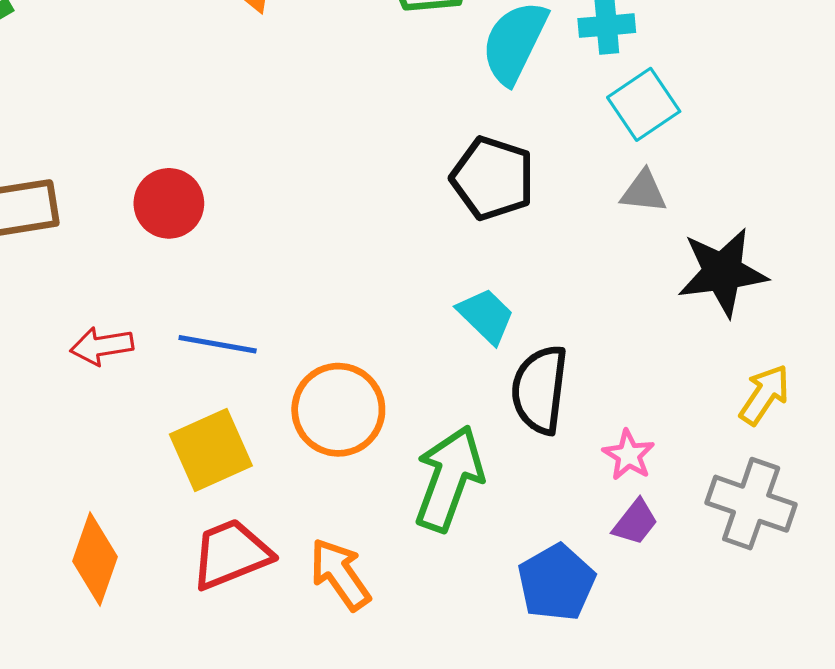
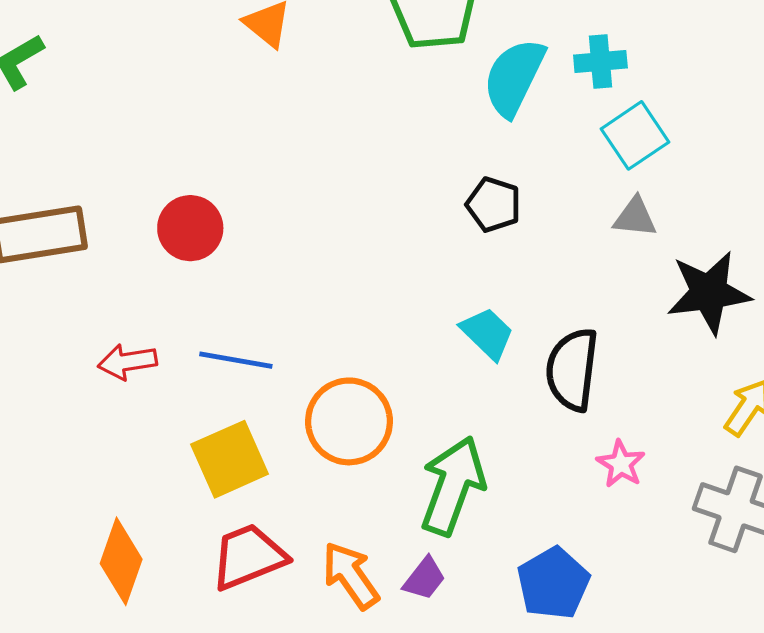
black pentagon: (493, 178) -> (494, 205), size x0.7
black semicircle: (540, 390) -> (572, 370), moved
purple trapezoid: (635, 522) -> (424, 579), moved

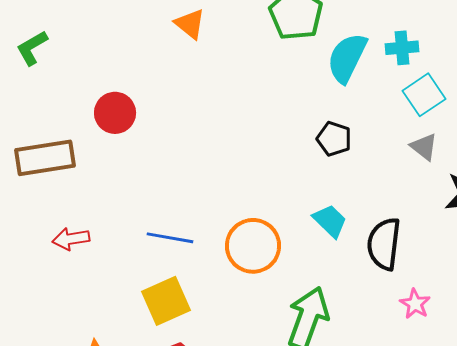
gray triangle: (635, 217) -> (424, 147), turned 32
red circle: (190, 228) -> (115, 113), moved
red arrow: (127, 362) -> (71, 239), moved
orange circle: (349, 421) -> (253, 246), moved

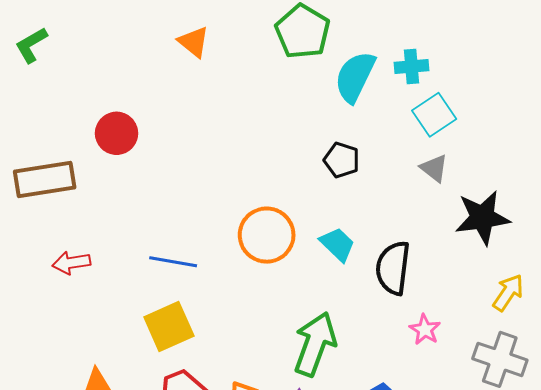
green L-shape: (32, 48) -> (31, 45), moved
orange circle: (253, 246) -> (267, 235), moved

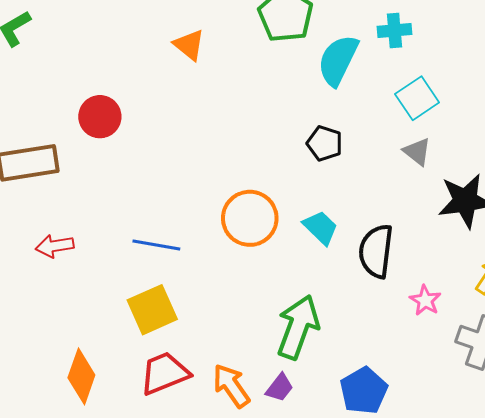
orange triangle: (194, 42) -> (189, 45), moved
cyan cross: (411, 66) -> (394, 30), moved
pink star: (425, 330) -> (425, 300), moved

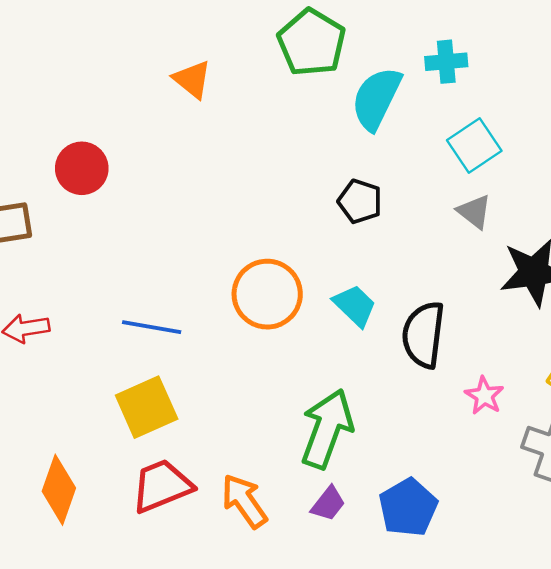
purple trapezoid: (280, 388) -> (328, 504), moved

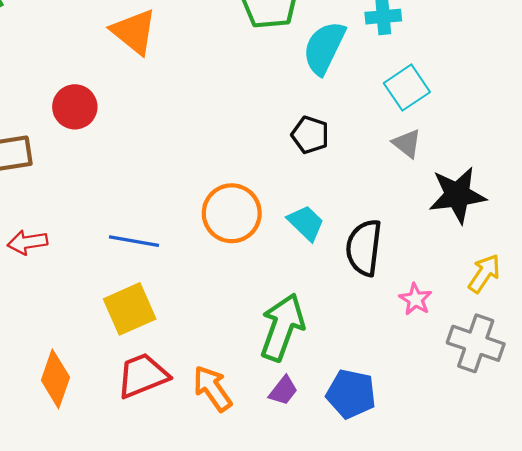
orange triangle: (192, 79) -> (134, 32), moved, size x1.4
blue pentagon: (408, 507) -> (351, 394), turned -30

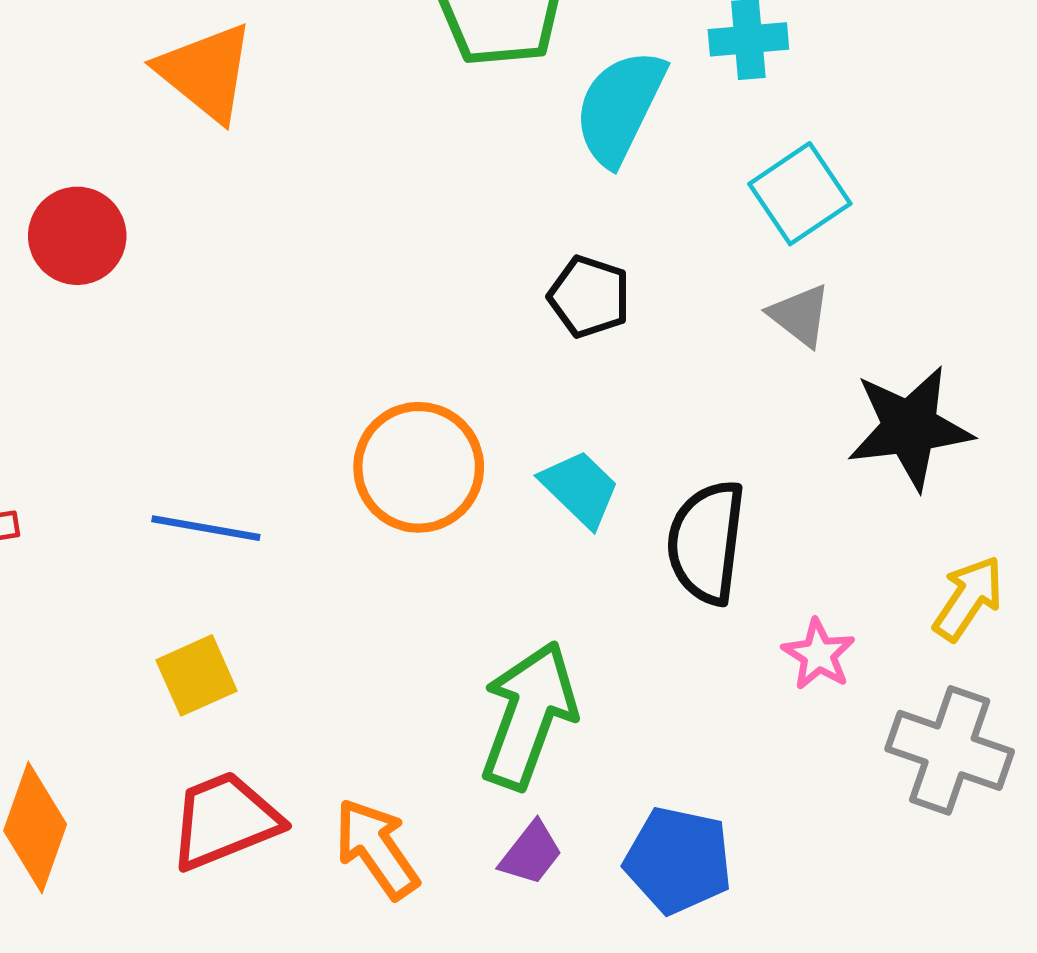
yellow square: (130, 309) -> (196, 675), size x0.7

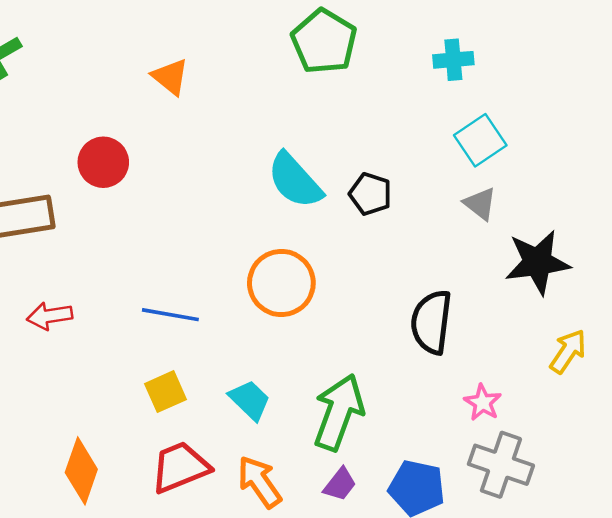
orange triangle: (206, 72) -> (170, 77), size x0.7
cyan semicircle: (620, 107) -> (295, 181), moved, turned -68
cyan trapezoid: (580, 488) -> (250, 400), moved
pink star: (819, 654) -> (483, 403), moved
gray cross: (950, 750) -> (501, 465), moved

